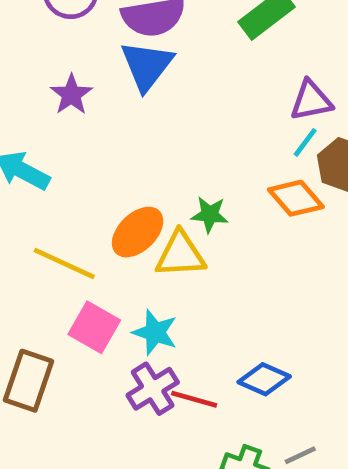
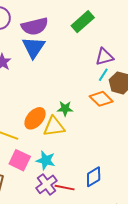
blue diamond: (264, 379) -> (94, 177), turned -50

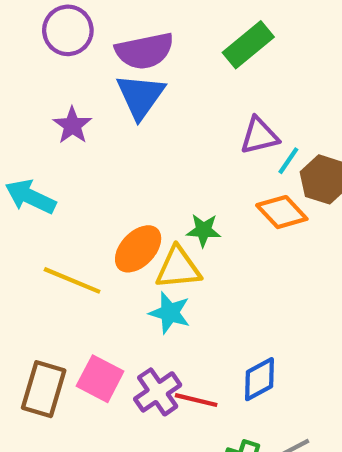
purple triangle: (104, 57) -> (259, 136), moved
pink square: (20, 160) -> (100, 379), moved
cyan star: (46, 160) -> (170, 313), moved

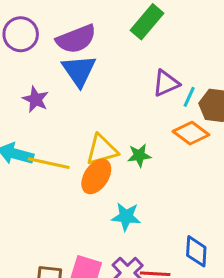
yellow triangle: (178, 268) -> (102, 150), moved
yellow line: (72, 280) -> (49, 163), moved
blue diamond: (259, 379) -> (196, 251), turned -48

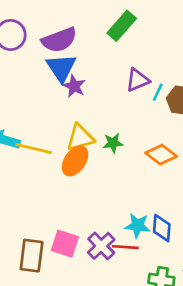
purple star: (36, 99) -> (74, 86), moved
orange diamond: (191, 133) -> (161, 155), moved
cyan star: (126, 217) -> (138, 226), moved

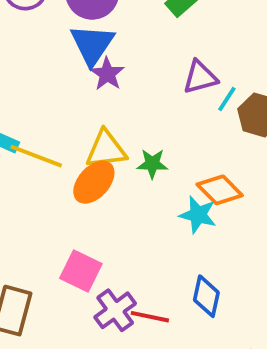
cyan star: (138, 226) -> (198, 215), moved
pink square: (65, 244) -> (81, 271), moved

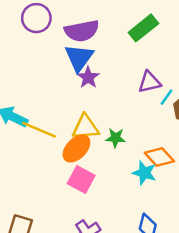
pink square: (81, 271) -> (81, 180), moved

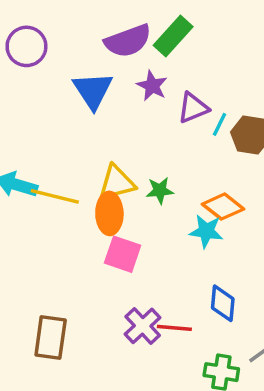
purple semicircle: (82, 31) -> (128, 41), moved
purple star: (88, 77) -> (152, 86), moved
orange ellipse: (76, 149) -> (109, 213), turned -36

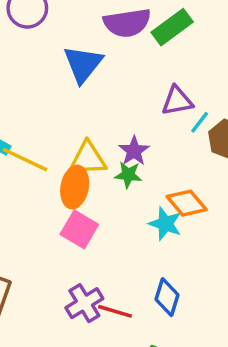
purple star: (152, 86) -> (134, 151), moved

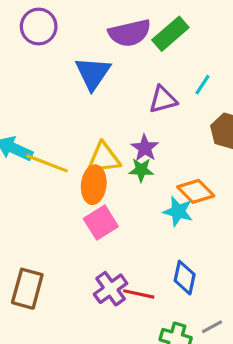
purple triangle: (177, 101) -> (163, 100), moved
cyan line: (200, 122) -> (202, 85), moved
pink square: (79, 229) -> (101, 223), turned 32

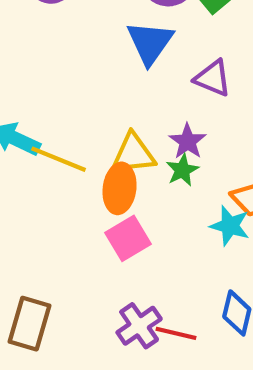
blue triangle: (93, 73) -> (150, 43), moved
purple triangle: (163, 100) -> (213, 78), turned 36
green star: (141, 170) -> (182, 170), turned -30

